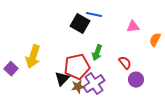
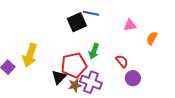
black square: (80, 24) -> (77, 22), turned 36
purple cross: (94, 84) -> (91, 82), turned -35

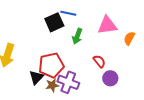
pink triangle: (130, 25) -> (107, 25), size x1.5
green arrow: (94, 51) -> (77, 36), moved

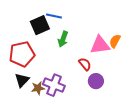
pink triangle: (107, 25) -> (100, 45), moved
red pentagon: (51, 65) -> (22, 54), moved

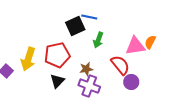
red semicircle: (85, 64) -> (120, 65), size x1.5
brown star: (38, 88) -> (86, 69), moved

